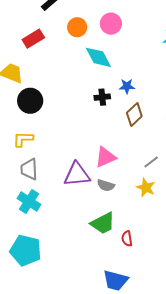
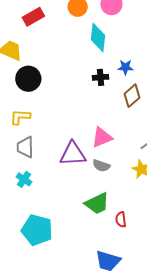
cyan diamond: (98, 57) -> (98, 37), turned 32
cyan cross: (29, 201) -> (24, 179), size x0.7
cyan pentagon: (26, 250) -> (37, 230), moved

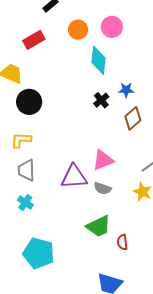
black cross: (101, 77) -> (101, 100), turned -35

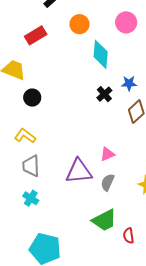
pink circle: (112, 27) -> (126, 22), moved
black circle: (29, 102) -> (32, 98), size x0.7
yellow L-shape: (21, 140) -> (25, 136), turned 35
pink triangle: (103, 160) -> (107, 154), size x0.7
gray semicircle: (103, 188) -> (108, 182), turned 96

